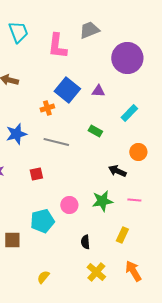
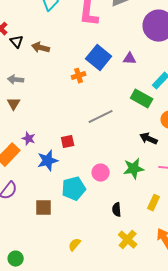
green rectangle: (95, 131) -> (142, 99), moved, size x1.5
blue star: (16, 134) -> (48, 161), moved
gray line: (56, 142) -> (101, 117), moved, turned -40

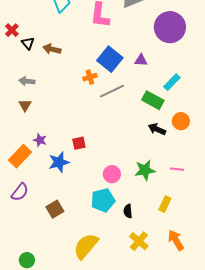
gray line: (101, 117) -> (112, 91), moved
black arrow: (149, 139) -> (157, 129), moved
cyan pentagon: (74, 189) -> (103, 200), moved
brown square: (44, 208) -> (55, 209), turned -30
yellow semicircle: (75, 245) -> (86, 246), size x2.0

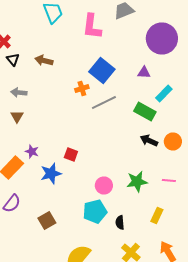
black triangle: (28, 43) -> (13, 60), moved
purple triangle: (141, 60) -> (144, 72), moved
orange circle: (181, 121) -> (173, 142), moved
red square: (79, 143) -> (71, 154), turned 32

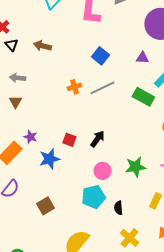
blue square: (102, 70) -> (100, 56), size x0.7
orange cross: (82, 88) -> (74, 87), moved
black arrow: (149, 140) -> (97, 139), moved, turned 102

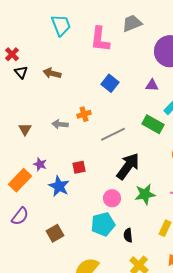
gray arrow: (17, 78) -> (60, 124), moved
gray line: (102, 88) -> (113, 134), moved
black arrow: (97, 139) -> (128, 166), moved, size x1.6
red square: (69, 140) -> (79, 167), turned -32
blue star: (49, 159) -> (59, 186), turned -30

